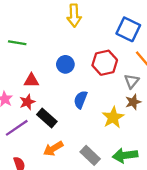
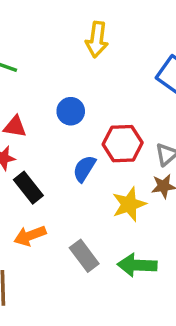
red hexagon: (105, 63) -> (123, 144), moved

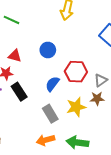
orange arrow: (30, 236) -> (46, 140), moved
gray rectangle: (84, 256) -> (50, 114), moved

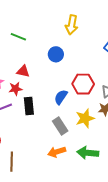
blue circle: (48, 50) -> (56, 54), moved
black rectangle: (19, 92) -> (29, 106), turned 30

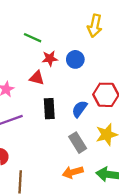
red star: (15, 89) -> (50, 59), moved
black rectangle: (29, 106) -> (49, 109), moved

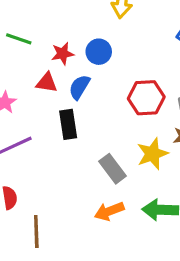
green line: (33, 38) -> (19, 39), moved
blue semicircle: (80, 109) -> (79, 87), moved

